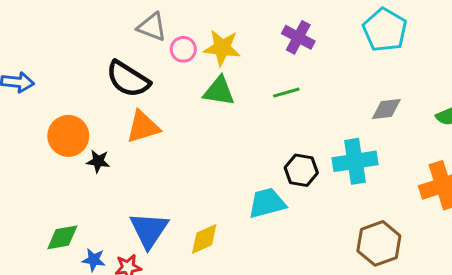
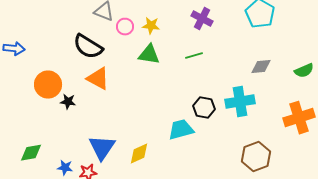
yellow star: (222, 48) -> (151, 26), size x0.7
orange triangle: (143, 127) -> (98, 79), turned 45
green diamond: (62, 237) -> (31, 153), moved

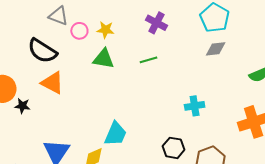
gray diamond: (261, 67) -> (216, 49), moved
cyan cross: (240, 102) -> (195, 106), size x0.7
black hexagon: (204, 108) -> (174, 148), moved
cyan trapezoid: (181, 130) -> (115, 134), moved, turned 128

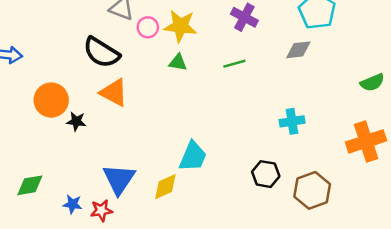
yellow star: (105, 30) -> (180, 26), size x1.5
gray diamond: (216, 49) -> (298, 50), moved
green triangle: (103, 59) -> (178, 62), size x0.7

